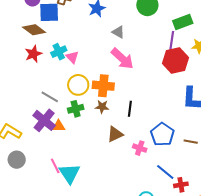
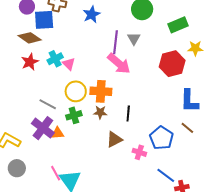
gray triangle: (118, 32) -> (134, 39), moved, turned 32
purple line: (171, 43) -> (116, 42), moved
brown line: (191, 142) -> (187, 128), moved, turned 32

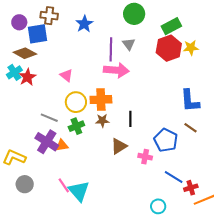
cyan cross: (55, 59) -> (14, 72), moved
pink arrow: (119, 64) -> (116, 70), turned -30
red hexagon: (172, 64) -> (169, 48), moved

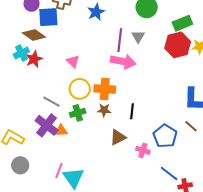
pink line: (64, 185) -> (59, 171), turned 49

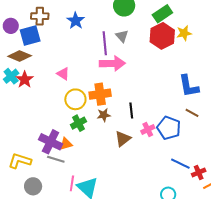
gray line: (52, 102) -> (56, 159), moved
pink cross: (143, 150) -> (148, 129), moved, turned -32

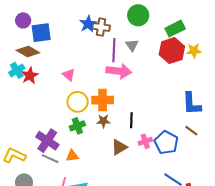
brown cross: (40, 16) -> (101, 27), moved
orange triangle: (66, 144) -> (72, 156), moved

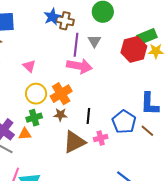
green rectangle: (175, 29) -> (147, 36), moved
orange cross: (103, 100) -> (61, 94), turned -35
blue pentagon: (166, 142) -> (124, 122), moved
brown triangle: (119, 147) -> (74, 142), size x1.4
orange triangle: (72, 156) -> (25, 134), moved

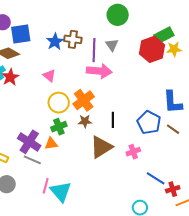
blue star: (52, 17) -> (55, 42), moved
brown cross: (65, 21) -> (73, 39), moved
pink cross: (101, 138) -> (133, 152), moved

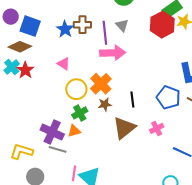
blue square: (21, 34) -> (30, 26), turned 35

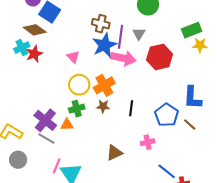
red hexagon: (162, 25) -> (160, 57), moved
blue star: (65, 29) -> (104, 45), moved, size x1.4
brown triangle: (124, 128) -> (114, 153), moved, size x0.7

